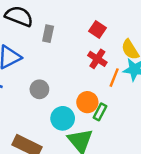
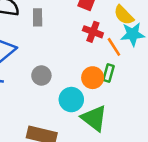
orange line: (114, 78) -> (114, 47), turned -42
green rectangle: (100, 112) -> (109, 73), moved

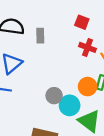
gray circle: (41, 75) -> (54, 96), moved

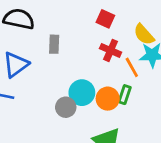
gray rectangle: (40, 36) -> (54, 44), moved
cyan circle: (70, 105) -> (82, 93), moved

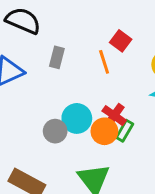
red cross: (111, 50) -> (114, 116), moved
orange line: (132, 67) -> (104, 62), moved

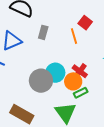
gray circle: (55, 131) -> (41, 81), size x1.5
green rectangle: (125, 131) -> (81, 93), moved, turned 32

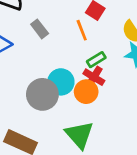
gray rectangle: (43, 32) -> (40, 29), turned -48
green rectangle: (81, 93) -> (96, 60), moved

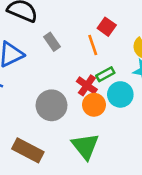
red cross: (94, 77) -> (87, 85), moved
cyan circle: (61, 82) -> (120, 94), moved

